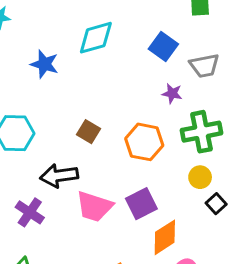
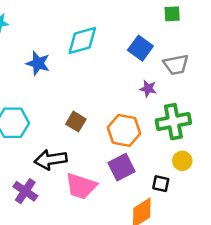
yellow circle: (200, 177) -> (182, 161), moved
purple square: (141, 204) -> (121, 167), moved
black square: (216, 204) -> (161, 184), moved, turned -36

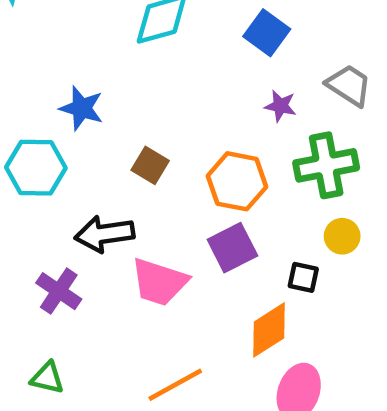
blue star: (38, 63) -> (82, 108), moved
gray trapezoid: (176, 65) -> (349, 85), moved, turned -136

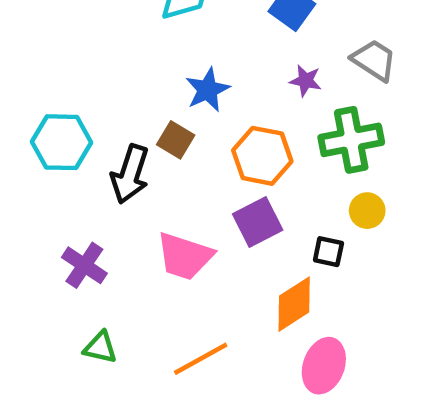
blue star: (82, 108) -> (208, 90), moved, turned 30
black arrow: (104, 234) -> (130, 174), moved, turned -64
green triangle: (47, 378) -> (100, 347), moved

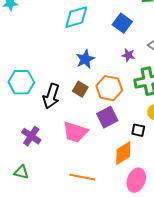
brown square: (176, 140) -> (80, 89), moved
green triangle: (100, 347) -> (21, 172), moved
orange line: (201, 359) -> (82, 177), turned 40

